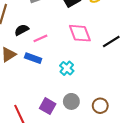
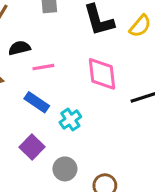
blue rectangle: (33, 58) -> (37, 102), moved
purple square: (48, 106) -> (32, 147), moved

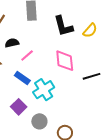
pink line: (43, 67) -> (27, 56), turned -32
cyan cross: (70, 120) -> (44, 90), size x1.5

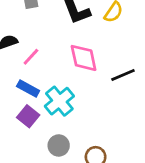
purple square: (19, 107) -> (28, 116), moved

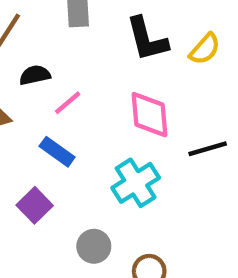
cyan cross: (59, 101) -> (136, 183), moved
purple square: (28, 116) -> (35, 205), moved

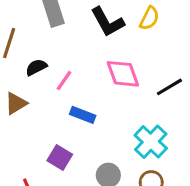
blue rectangle: (57, 152) -> (83, 115), moved
cyan cross: (136, 183) -> (151, 142), moved

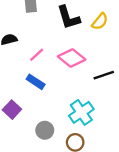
pink diamond: (123, 74) -> (72, 58), turned -44
pink line: (64, 80) -> (37, 55), moved

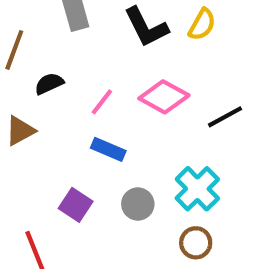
gray circle: (45, 130) -> (138, 204), moved

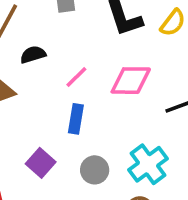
pink diamond: (164, 97) -> (131, 81), turned -36
blue rectangle: (108, 149) -> (76, 119), turned 68

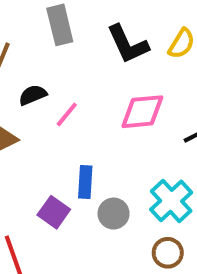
pink line: (76, 77) -> (67, 114), moved
blue rectangle: (76, 119) -> (85, 182), moved

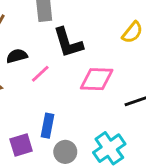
black L-shape: (128, 44) -> (68, 43), moved
purple square: (54, 212) -> (21, 145), turned 30

